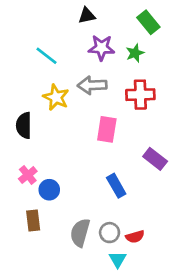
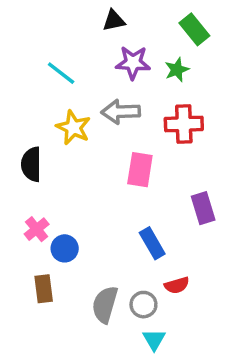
purple rectangle: (155, 159) -> (203, 208), turned 35
red semicircle: (135, 237) -> (177, 285), moved

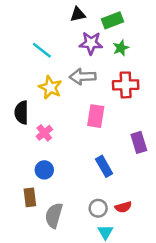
green rectangle: (194, 29) -> (112, 20), moved, turned -72
pink cross: (37, 229) -> (44, 133), moved
red semicircle: (177, 285) -> (123, 207), moved
gray semicircle: (105, 305) -> (54, 215), moved

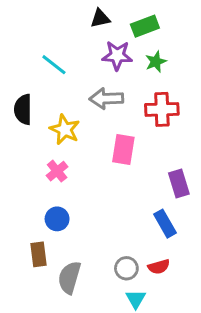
yellow star: (50, 87) -> (65, 129), moved
black semicircle: (22, 112) -> (23, 109), moved
blue rectangle: (104, 166) -> (165, 224), moved

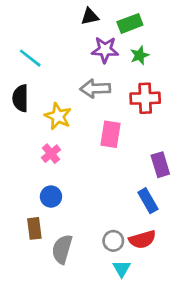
cyan line: (54, 65) -> (30, 58), moved
red semicircle: (159, 267) -> (142, 239), size x1.4

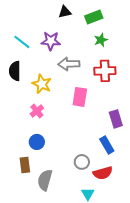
purple star: (105, 50) -> (51, 41), moved
gray circle: (113, 241) -> (82, 162), moved

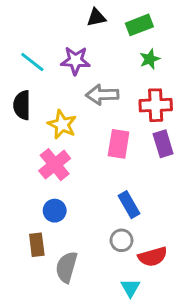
pink cross: (37, 111) -> (55, 165), size x1.5
purple rectangle: (116, 119) -> (163, 144), moved
blue rectangle: (107, 145) -> (129, 205), moved

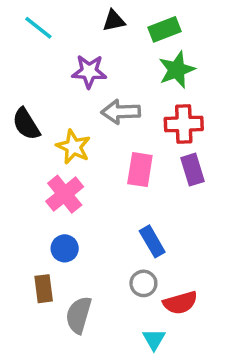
green star: (150, 59) -> (177, 70), size x1.5
cyan line: (32, 62) -> (38, 28), moved
black semicircle: (22, 105) -> (26, 124), turned -32

